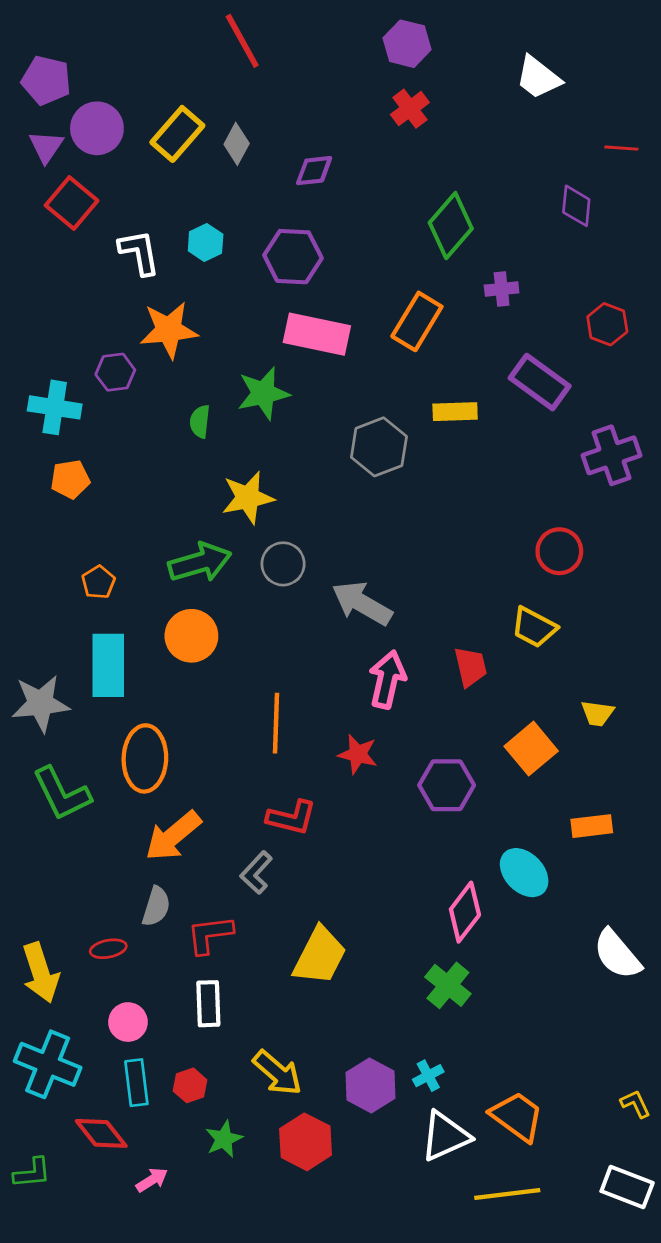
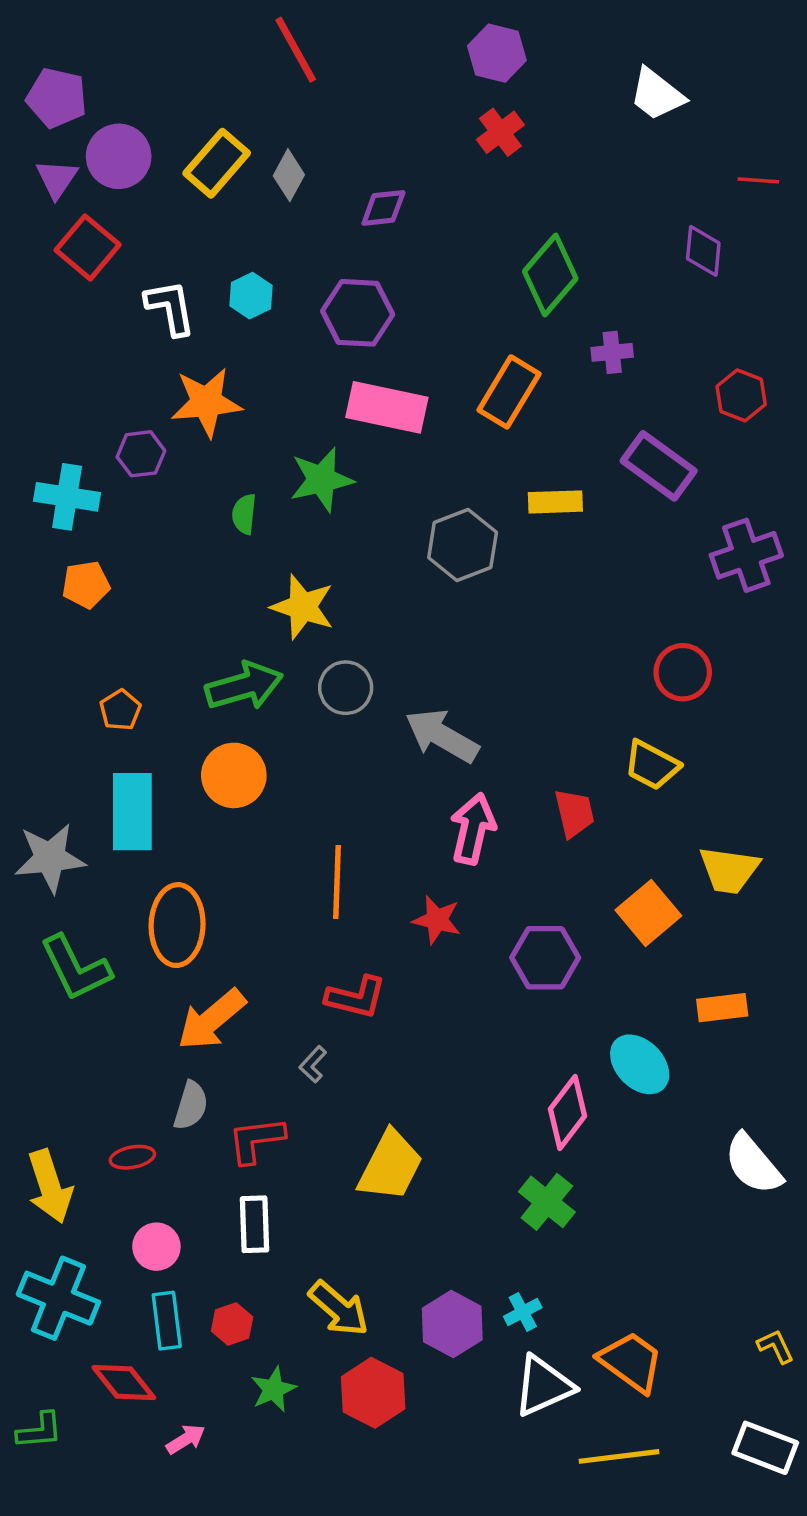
yellow star: (248, 498) -> (303, 607), turned 30
yellow trapezoid: (597, 713) -> (729, 870), size x1.5
gray L-shape: (256, 873) -> (313, 1064), size x0.7

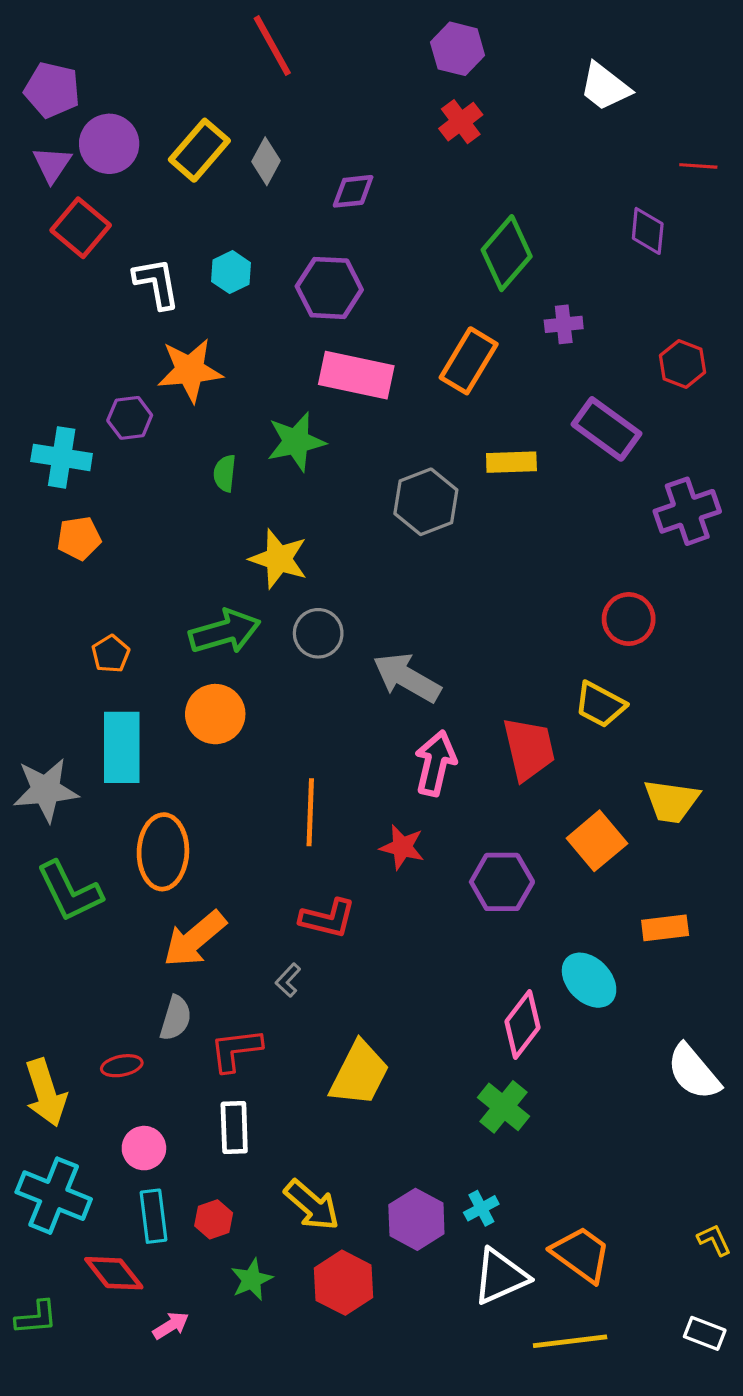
red trapezoid: (574, 813) -> (529, 749), size x1.4
white rectangle: (765, 1448) -> (705, 1333), size x0.7

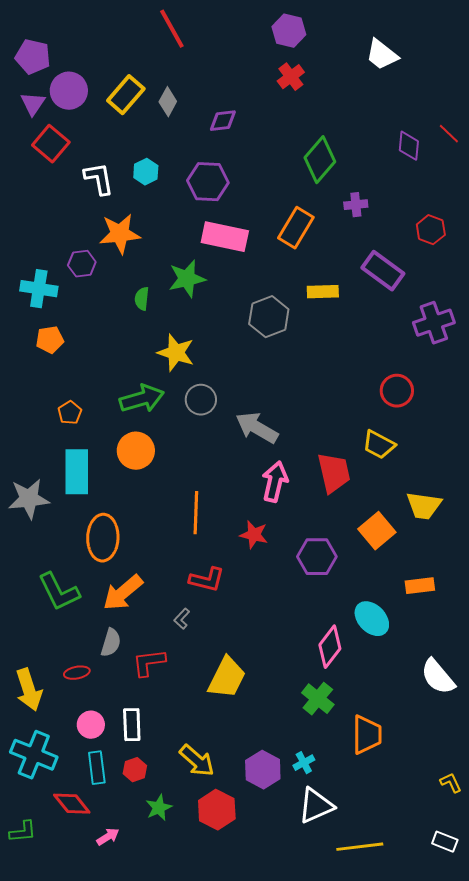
red line: (698, 166) -> (449, 134), moved, turned 40
green L-shape: (69, 891) -> (59, 592), moved
white rectangle: (234, 1127) -> (132, 725), moved
orange trapezoid: (581, 1254) -> (367, 735), moved, turned 54

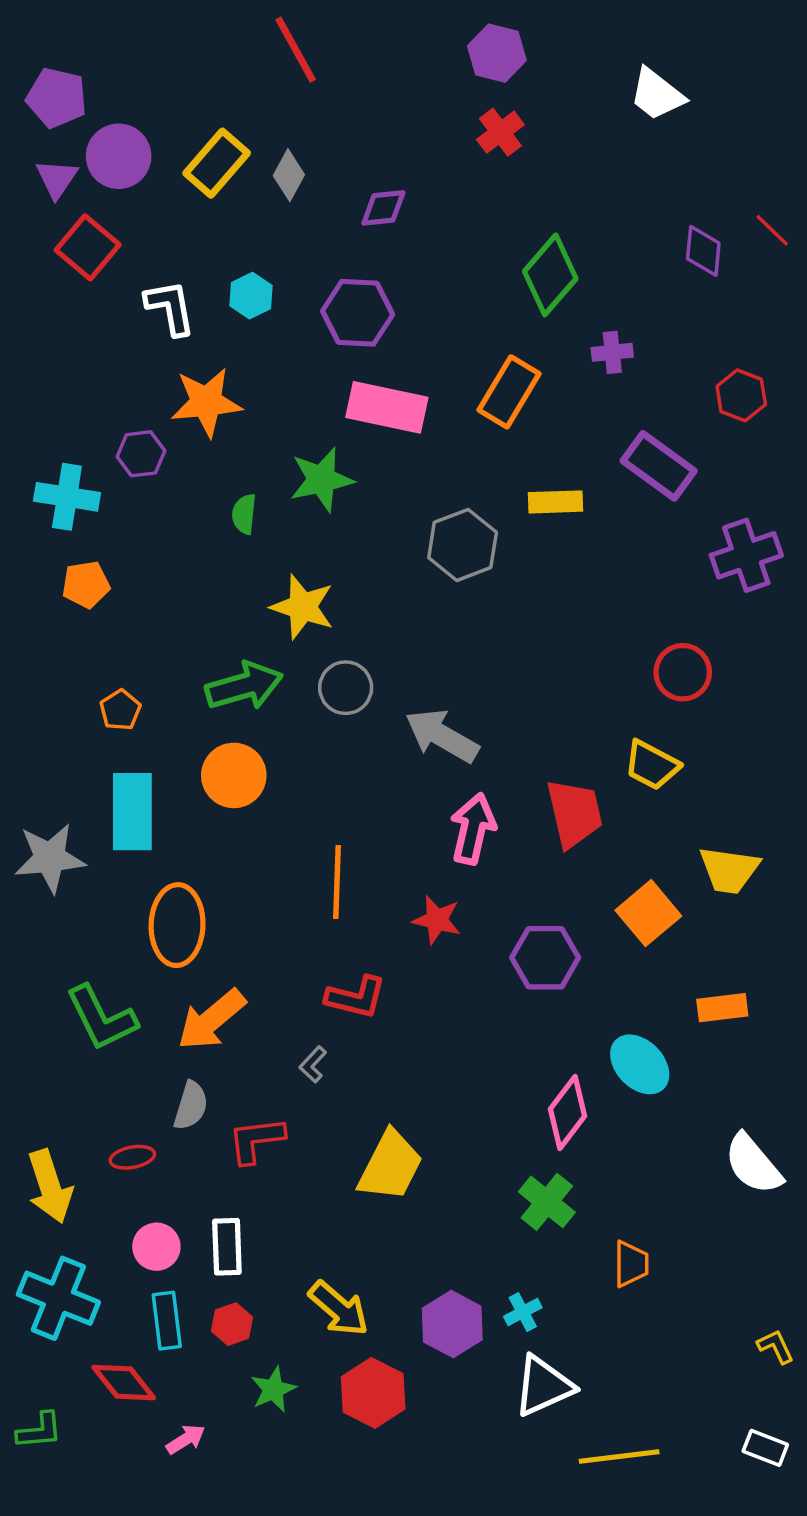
orange trapezoid: (367, 735) -> (631, 1264), size x0.7

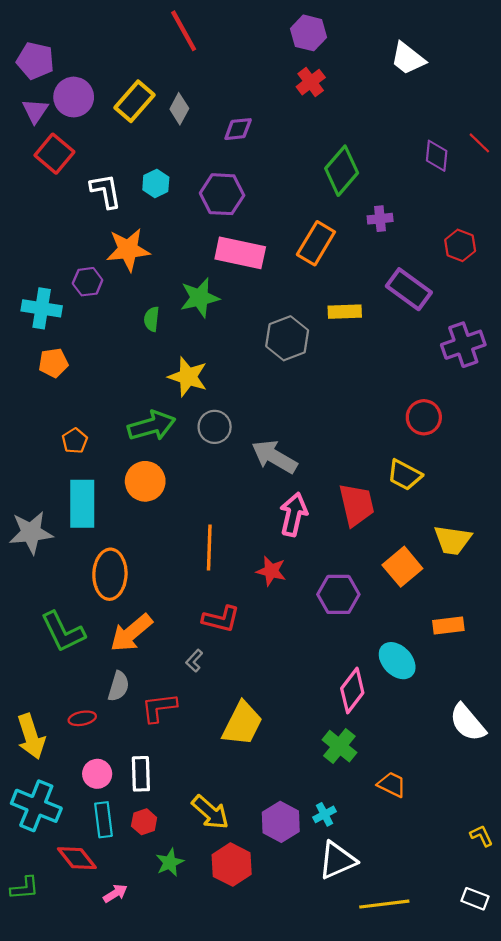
orange trapezoid: (631, 1264) -> (392, 784), turned -64

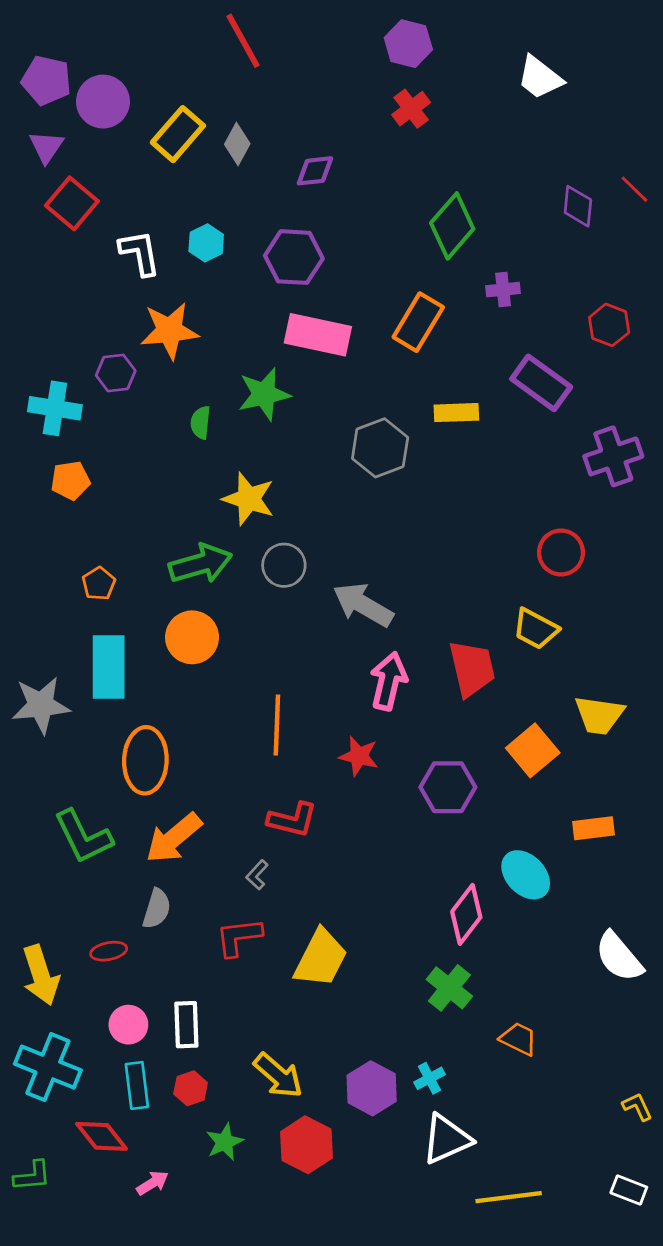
purple circle: (74, 97) -> (103, 102), moved
red L-shape: (159, 708) -> (239, 937), moved

